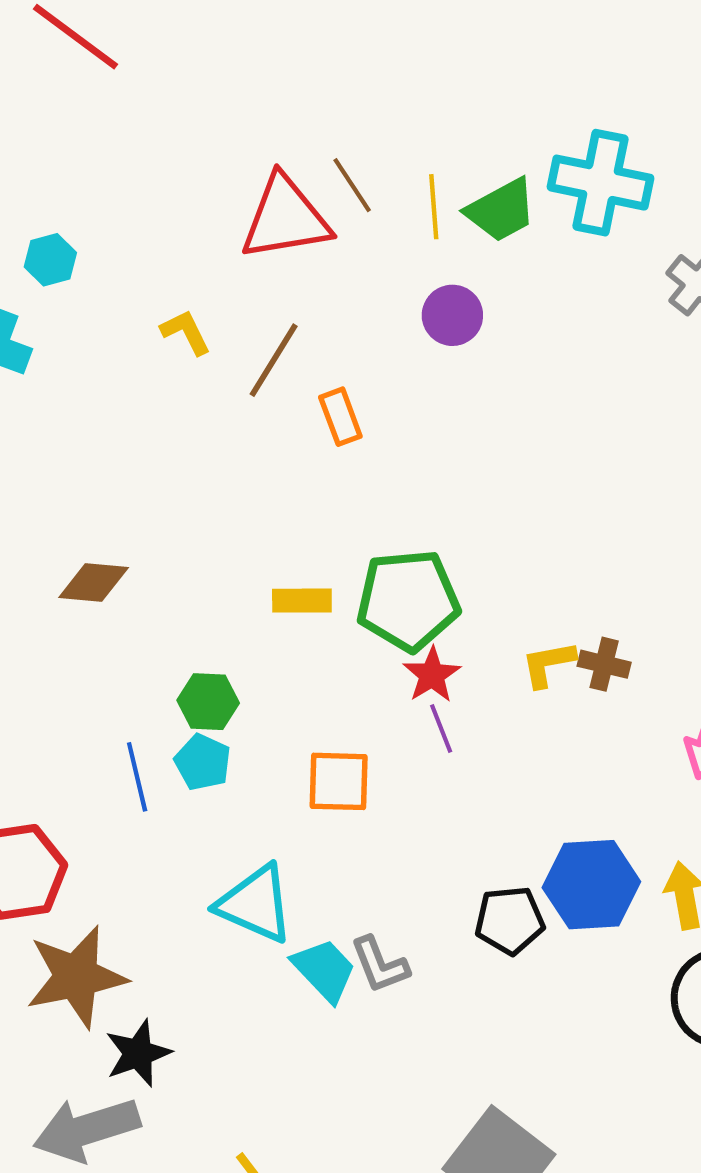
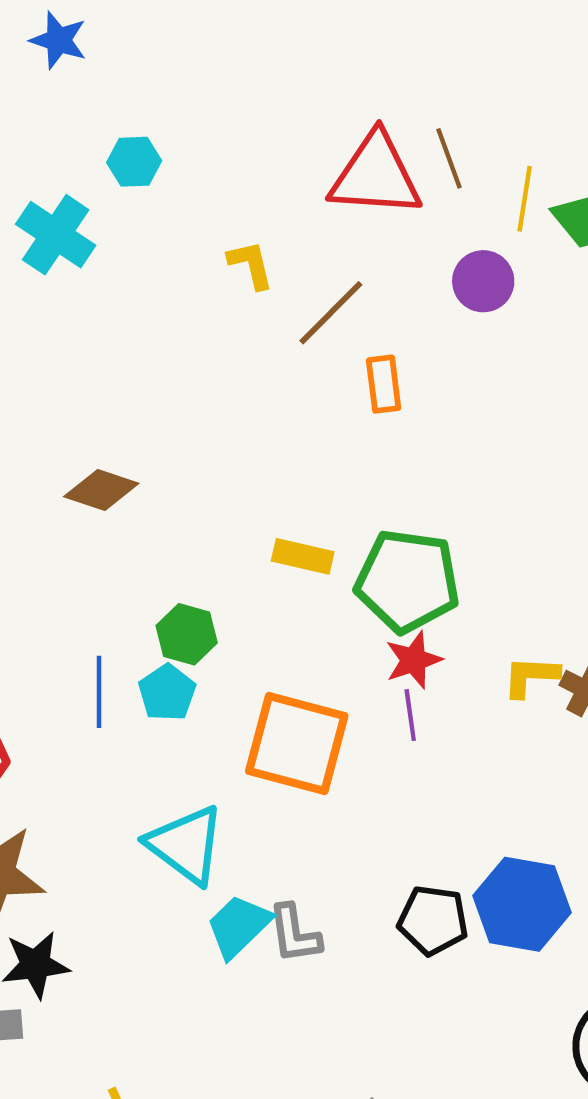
purple circle: (452, 315) -> (483, 281), moved
orange square: (339, 781) -> (297, 743), size x1.5
cyan trapezoid: (324, 970) -> (239, 926), turned -104

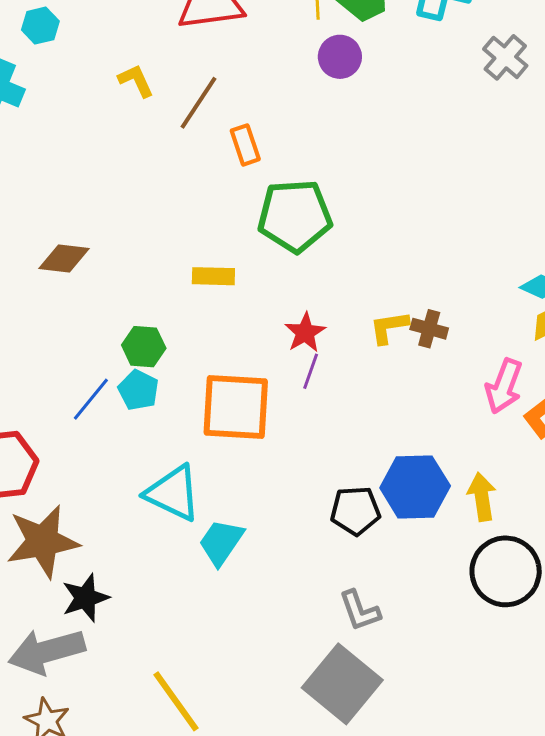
purple circle: (483, 281) -> (340, 57), moved
green pentagon: (407, 581) -> (295, 216), moved
blue line: (99, 692) -> (91, 399), turned 51
purple line: (410, 715) -> (311, 371), turned 39
gray L-shape: (294, 934) -> (360, 611), moved

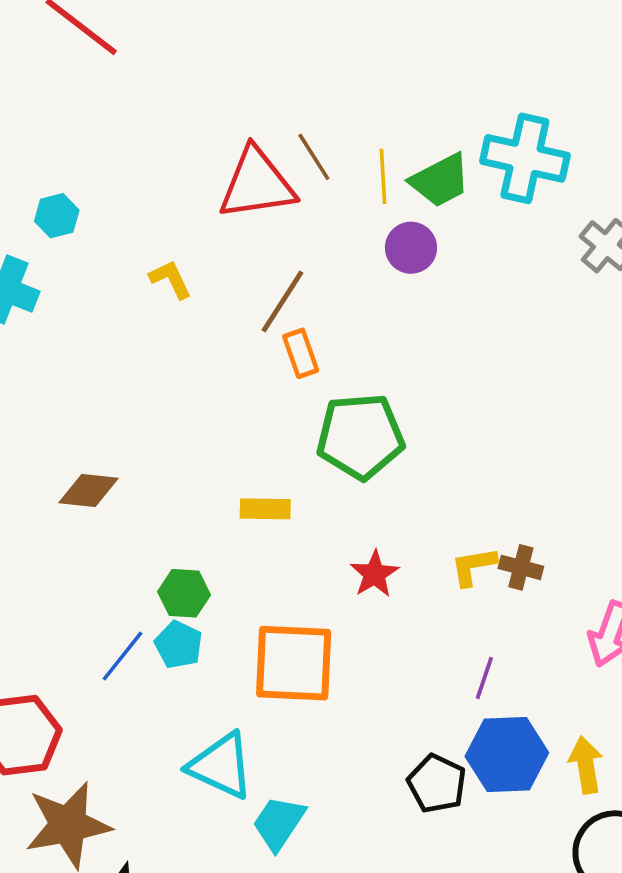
brown line: (198, 103) -> (282, 301), moved
purple line: (311, 371) -> (484, 678), moved
black pentagon: (355, 511) -> (437, 784), turned 30

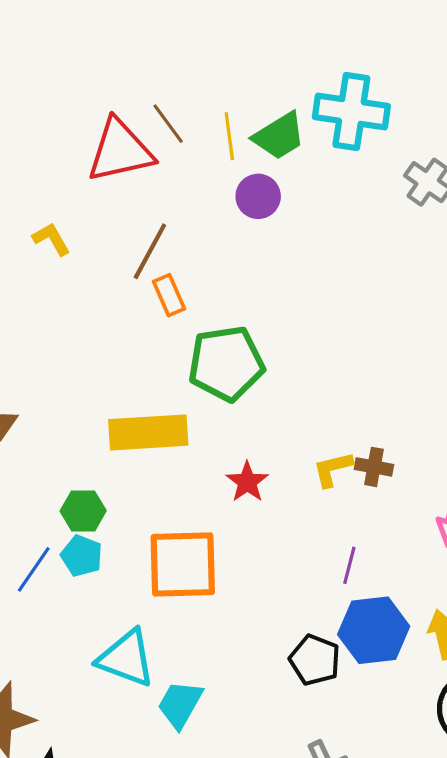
yellow rectangle: (265, 509) -> (148, 432), size x1.8

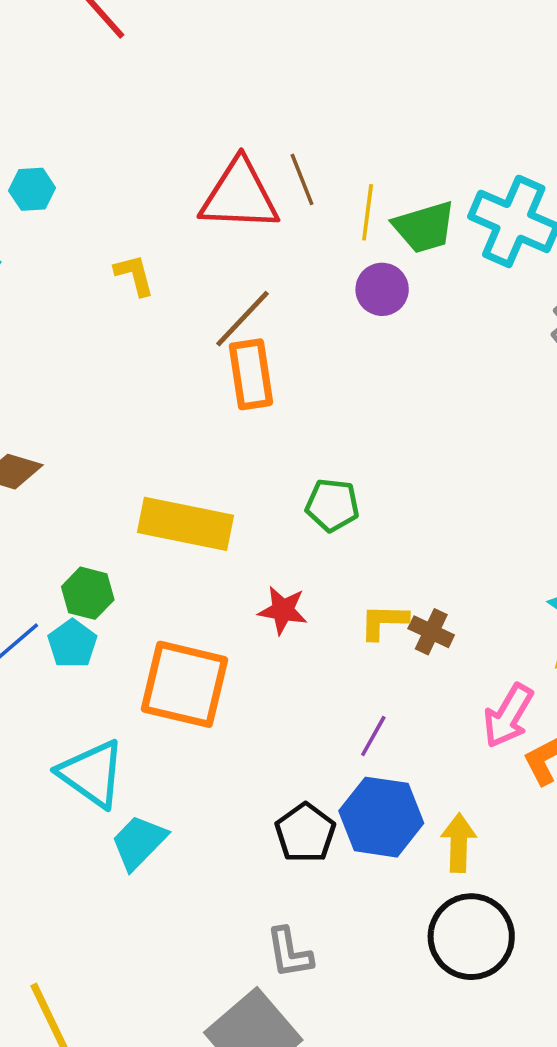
orange rectangle: (169, 295) -> (251, 374), size x1.4
green pentagon: (226, 363) -> (332, 505), moved, size x0.6
red star: (247, 482) -> (283, 610), turned 30

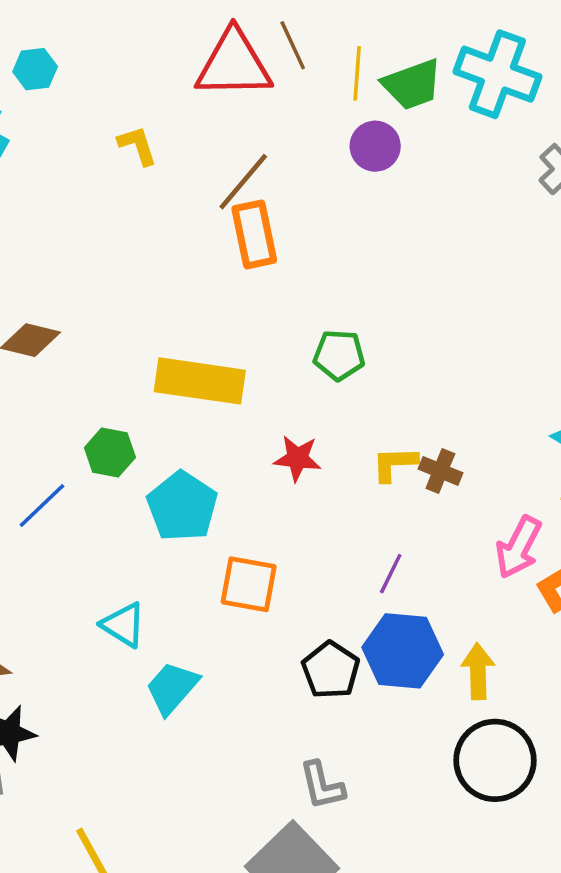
cyan pentagon: (72, 644) -> (182, 506), moved, size x1.5
orange square: (185, 684) -> (249, 584), moved, size x0.7
cyan triangle: (92, 774) -> (123, 625), size x0.7

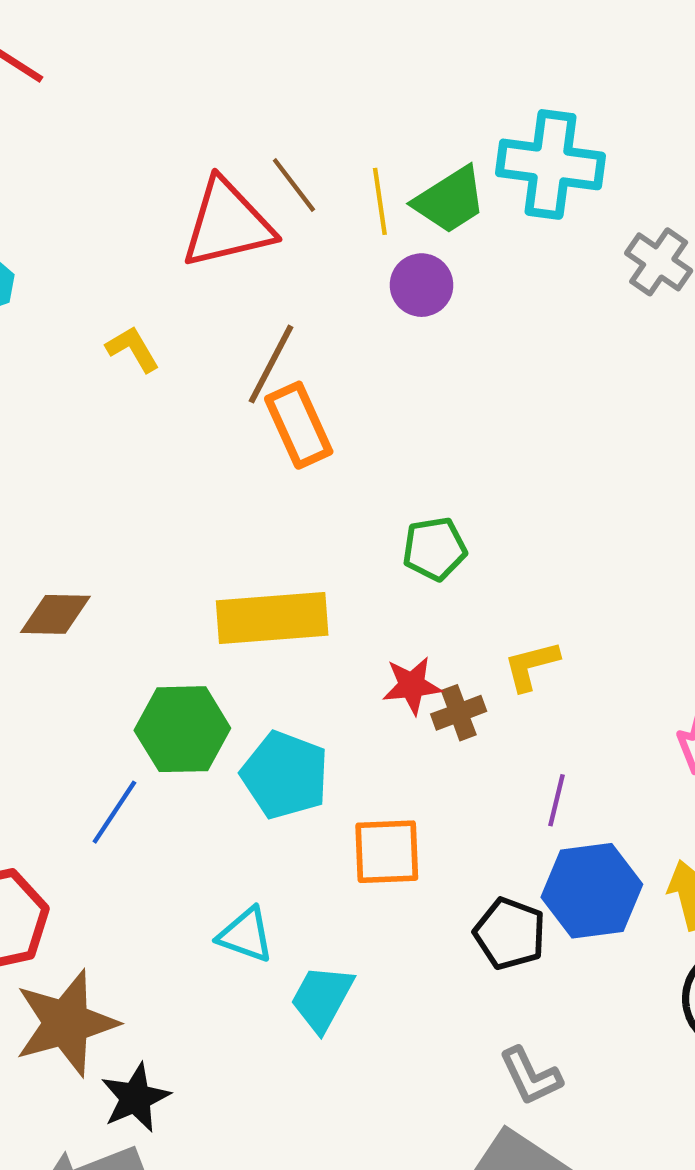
green hexagon: (110, 452) -> (182, 729), size x1.5
brown cross: (440, 471) -> (459, 713), moved, turned -30

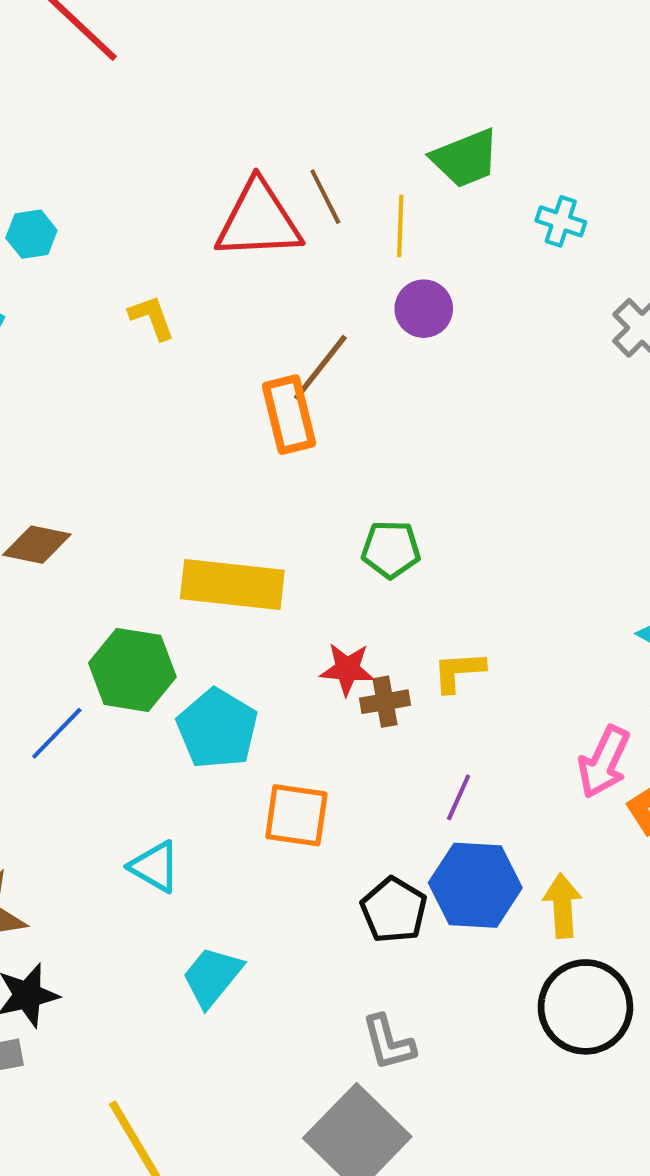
cyan cross: (550, 164) -> (561, 221), size x0.5
green trapezoid: (450, 200) -> (465, 158), moved
brown line: (271, 364) -> (320, 368), moved
cyan trapezoid: (322, 998) -> (212, 977), moved

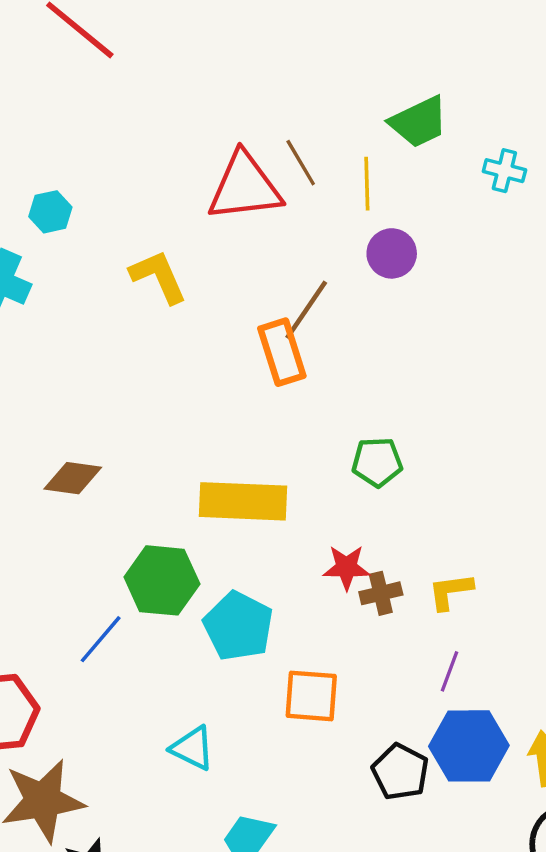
yellow L-shape: (152, 318) -> (158, 277), size x1.4
yellow L-shape: (459, 671) -> (450, 591), moved

